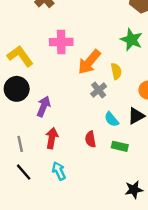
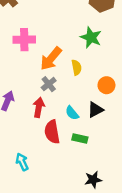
gray cross: (99, 90) -> (49, 84), moved
red arrow: (52, 138) -> (39, 107), moved
red semicircle: (90, 139) -> (52, 132), size x1.5

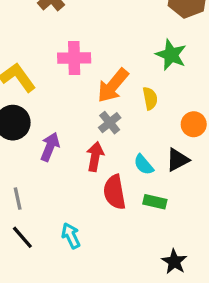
black star: (93, 180) -> (174, 262), turned -30

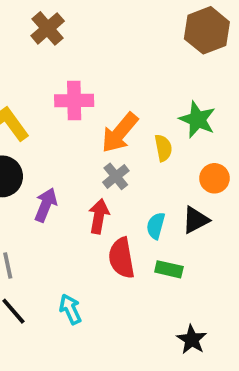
green star: (171, 55) -> (197, 119), moved
cyan semicircle: (144, 165) -> (156, 226), turned 55

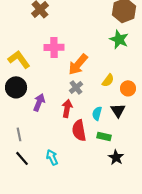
green star: (197, 119) -> (119, 39), moved
yellow semicircle: (163, 148) -> (108, 80), moved, turned 48
black triangle: (196, 220) -> (118, 110), turned -35
black star: (192, 340) -> (116, 157), moved

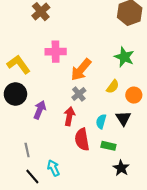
green star: (119, 39) -> (124, 57), moved
gray line: (19, 134) -> (27, 150), moved
black line: (22, 158) -> (32, 176), moved

